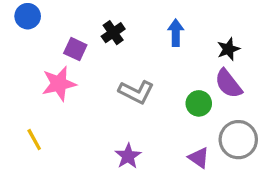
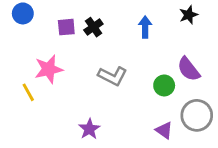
purple square: (75, 49) -> (66, 27), moved, turned -30
black star: (228, 49) -> (189, 15), moved
yellow line: (34, 140) -> (28, 92), moved
purple star: (128, 156) -> (89, 129), moved

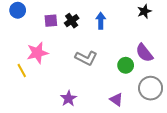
blue arrow: (145, 27) -> (101, 21), moved
purple triangle: (164, 130) -> (116, 100), moved

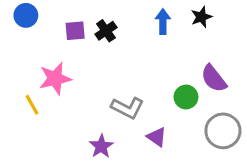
black star: (144, 11) -> (201, 17), moved
blue arrow: (101, 21) -> (163, 22), moved
gray L-shape: (86, 58) -> (127, 108), moved
purple triangle: (116, 100) -> (157, 137), moved

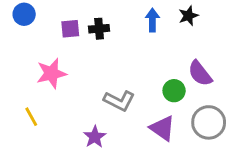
black cross: (106, 31) -> (99, 29), turned 30
yellow line: (32, 105) -> (31, 117), moved
purple triangle: (157, 137) -> (162, 128), moved, size x1.4

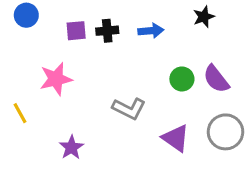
blue arrow: (152, 20) -> (151, 31), moved, turned 85
green circle: (174, 91) -> (182, 79), moved
yellow line: (31, 117) -> (20, 113), moved
purple star: (95, 137) -> (71, 147), moved

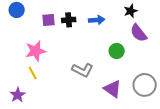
purple semicircle: (216, 79) -> (139, 33), moved
yellow line: (20, 113) -> (33, 73), moved
purple star: (71, 147) -> (18, 95), moved

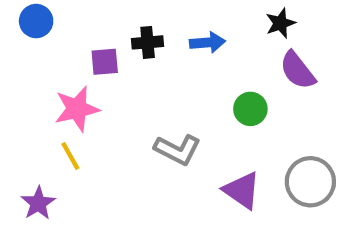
purple square: (49, 20) -> (105, 62), moved

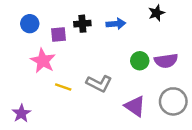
blue circle: (36, 21) -> (30, 24), moved
purple semicircle: (298, 70) -> (166, 61), moved, turned -60
pink star: (77, 109) -> (43, 61), turned -30
yellow line: (70, 156) -> (63, 87), moved, turned -42

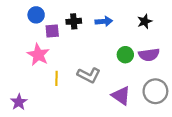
black star: (156, 13) -> (145, 21), moved
blue circle: (30, 24) -> (36, 15), moved
yellow line: (63, 87) -> (57, 78), turned 72

